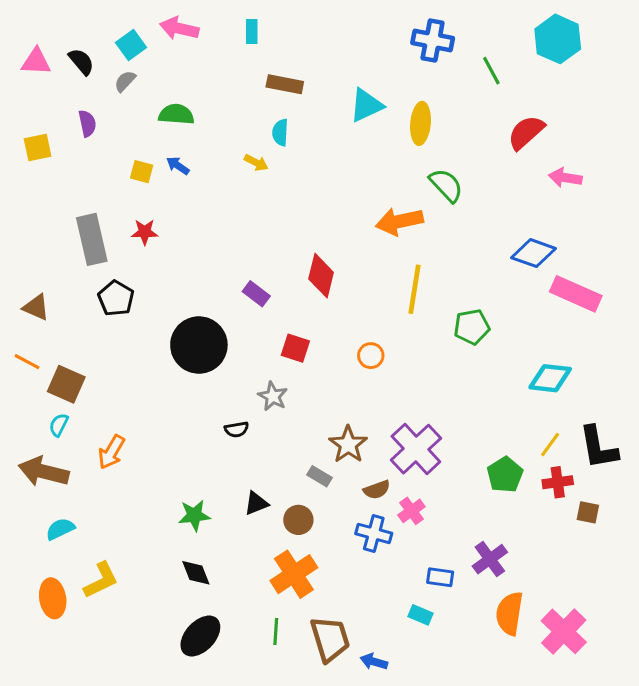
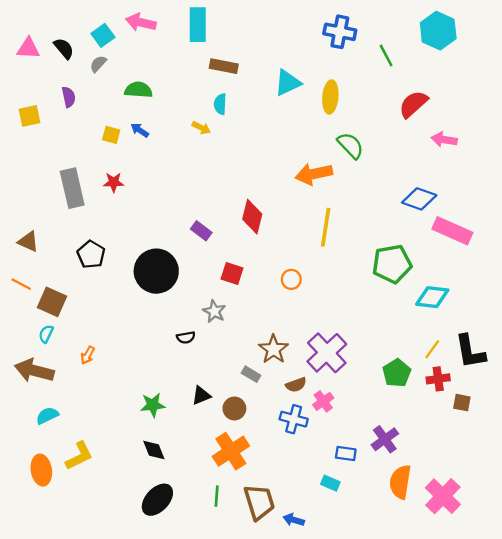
cyan rectangle: (252, 31) -> (198, 25), size x1.8
black pentagon: (116, 298) -> (91, 255), moved
green pentagon: (472, 327) -> (392, 264), moved, size x1.4
orange arrow: (111, 452) -> (88, 355), size x0.7

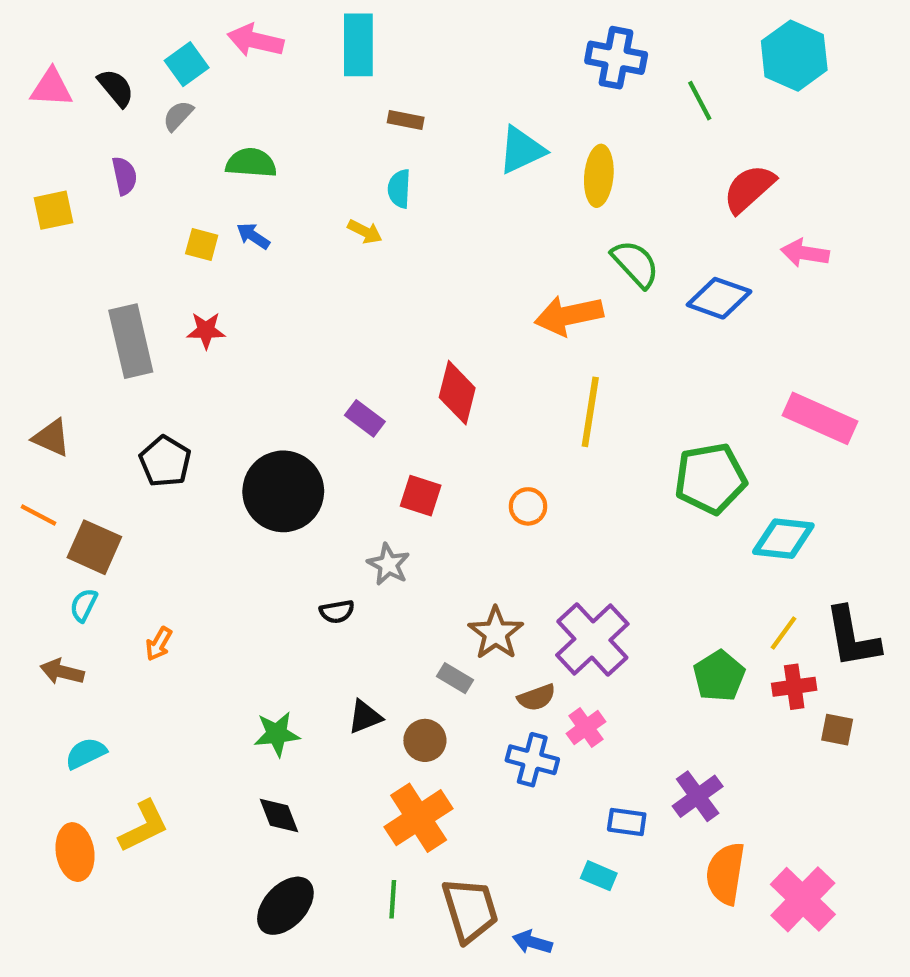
brown rectangle: (224, 66) -> (406, 120), size x0.7
blue diamond: (419, 199) -> (719, 298), moved
brown arrow: (34, 371) -> (62, 672), size x0.6

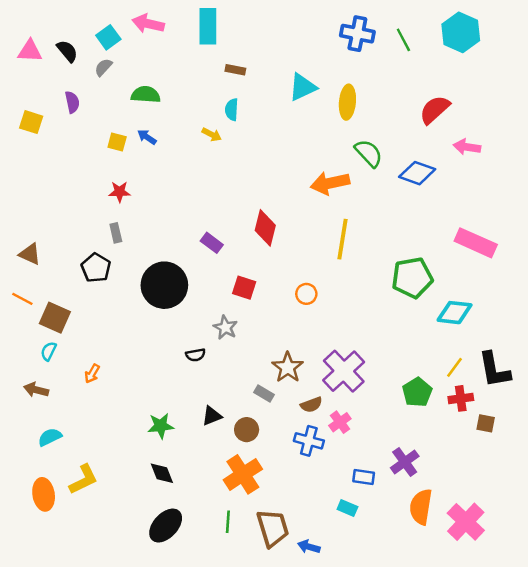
green line: (700, 101) -> (403, 40), moved
yellow square: (54, 210) -> (31, 122), turned 30
gray rectangle: (131, 341) -> (116, 233), moved, size x0.5

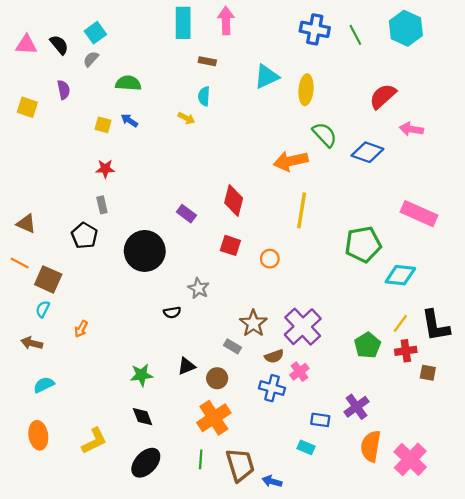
pink arrow: (148, 24) -> (226, 21), moved, turned 76
red square: (244, 288) -> (230, 245), moved
yellow L-shape: (83, 479) -> (94, 441), moved

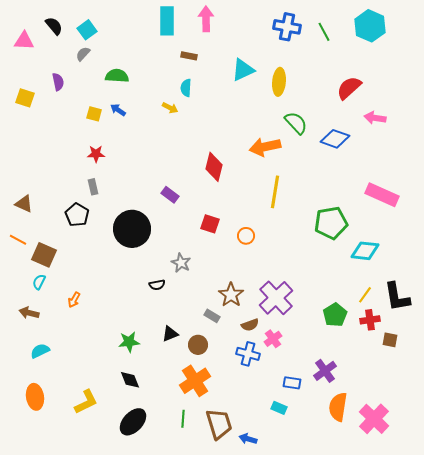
black semicircle: (59, 45) -> (54, 26), moved
red diamond: (234, 201) -> (214, 167), moved

